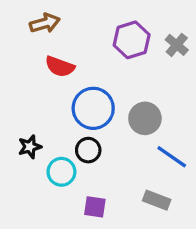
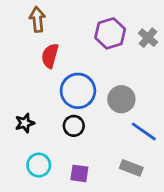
brown arrow: (45, 23) -> (37, 19), turned -80
red semicircle: (60, 67) -> (50, 56), turned 85
cyan circle: (61, 172) -> (39, 165), moved

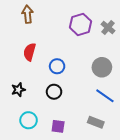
red semicircle: (50, 56) -> (30, 52), moved
blue circle: (78, 91) -> (57, 66), size x0.6
gray circle: (121, 99) -> (102, 67), moved

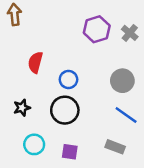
brown arrow: (28, 14) -> (15, 15), moved
black circle: (54, 92) -> (65, 110), size x1.5

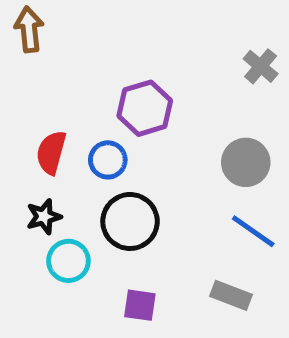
purple hexagon: (97, 29) -> (145, 108), moved
red semicircle: (35, 62) -> (51, 153), moved
blue circle: (68, 79) -> (108, 160), moved
cyan circle: (34, 144) -> (68, 261), moved

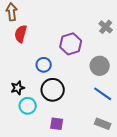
purple hexagon: (145, 108) -> (71, 44), moved
red semicircle: (51, 153) -> (21, 34), moved
gray rectangle: (231, 295) -> (103, 124), moved

